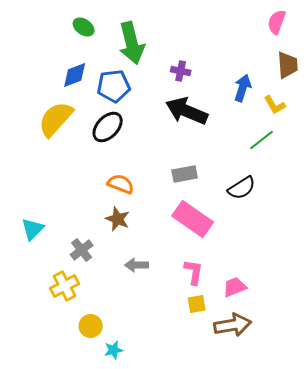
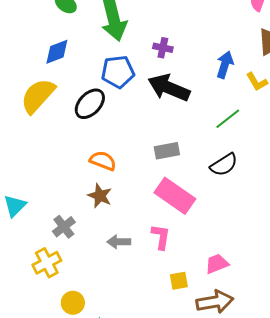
blue pentagon: (114, 86) -> (118, 72), moved
green line: (262, 140) -> (228, 119), moved
pink L-shape: (194, 272) -> (161, 237), moved

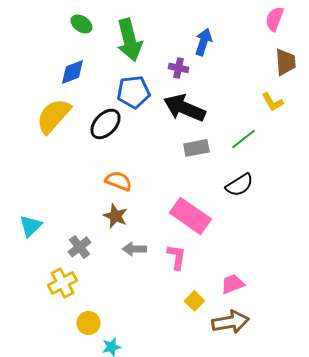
blue arrow: (225, 65) -> (203, 42), moved
gray rectangle: (167, 151) -> (196, 148), moved
gray arrow: (119, 242) -> (134, 249), moved
yellow square: (179, 281) -> (194, 301), turned -36

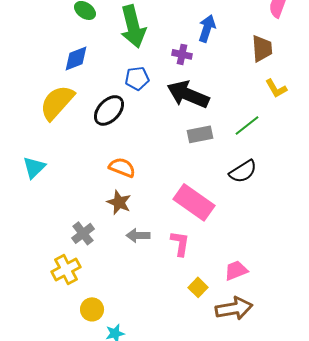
brown trapezoid: (285, 62) -> (262, 48), moved
blue pentagon: (133, 92) -> (137, 78), size x0.7
cyan triangle: (30, 226) -> (34, 167), moved

